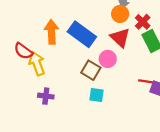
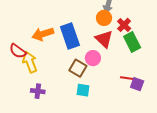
orange arrow: (51, 32) -> (43, 34), turned -105
blue rectangle: (82, 34) -> (70, 36), turned 35

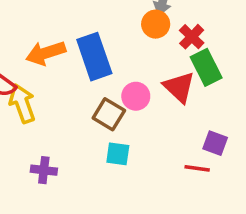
red triangle: (104, 39) -> (179, 87), moved
red line: (127, 78) -> (197, 168), moved
purple cross: (38, 91) -> (44, 170), moved

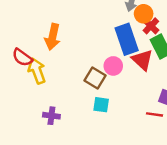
orange circle: (156, 24) -> (144, 14), moved
orange arrow: (46, 53) -> (53, 37), turned -60
blue rectangle: (94, 57) -> (127, 39), moved

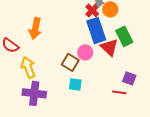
red cross: (151, 26) -> (92, 10), moved
yellow arrow: (37, 71) -> (28, 67), moved
purple cross: (51, 116) -> (34, 93), size x1.6

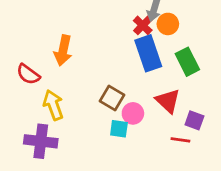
red triangle: (109, 47) -> (168, 101), moved
pink circle: (85, 52) -> (133, 113), moved
purple cross: (34, 93) -> (41, 141), moved

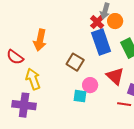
brown square: (112, 98) -> (75, 62), moved

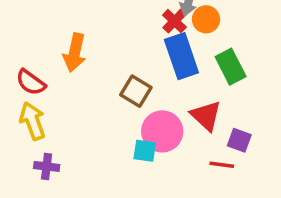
yellow arrow: (33, 79) -> (33, 121), moved
pink circle: (90, 85) -> (162, 131), size x1.5
purple cross: (24, 105) -> (47, 166), size x0.6

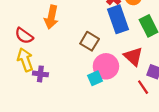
cyan square: (145, 151) -> (95, 78), turned -32
red line: (222, 165) -> (143, 87), turned 48
purple cross: (47, 166) -> (40, 74), moved

